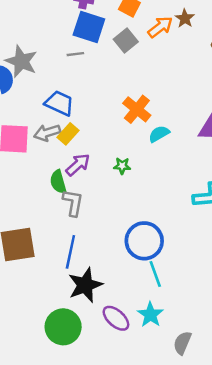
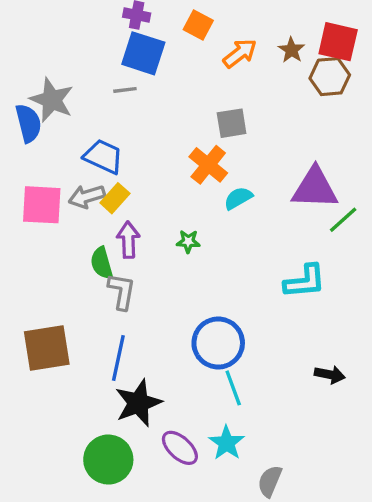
brown star: (185, 18) -> (291, 50), moved
gray square: (126, 41) -> (232, 123), moved, turned 30
purple arrow: (78, 165) -> (128, 240), turned -50

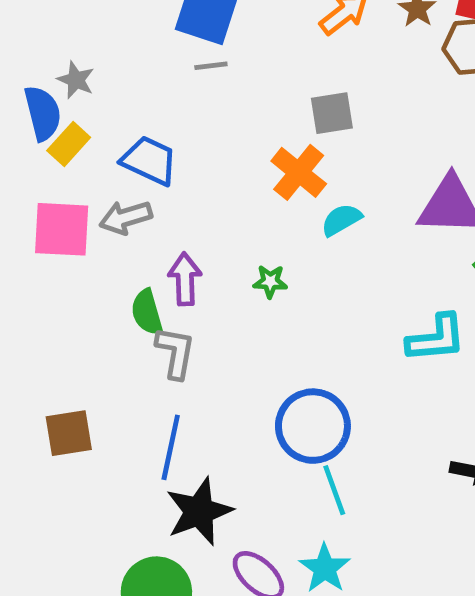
gray line: (125, 90) -> (211, 66), moved
gray star: (52, 100) -> (76, 80), size x0.6
yellow rectangle: (115, 198) -> (69, 144), moved
brown square: (47, 348) -> (69, 433), size x0.7

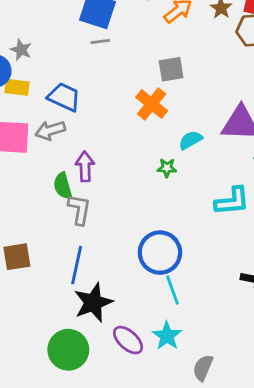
yellow rectangle: (69, 144) -> (17, 87), turned 55
cyan semicircle: (341, 220) -> (191, 140), moved
green star: (270, 281) -> (167, 168), moved

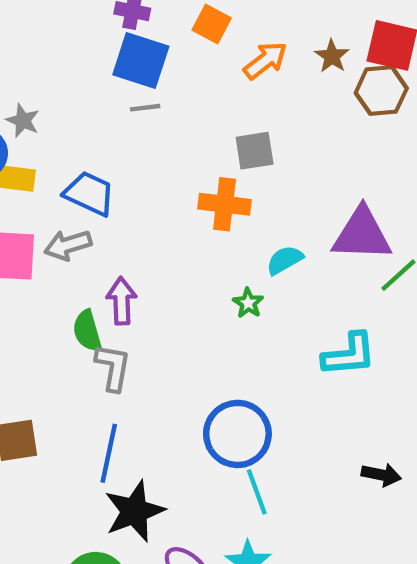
orange cross: (152, 104) -> (225, 204), turned -32
green star: (167, 168) -> (248, 303), turned 30

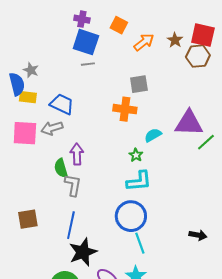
cyan L-shape: (349, 355) -> (139, 181), moved

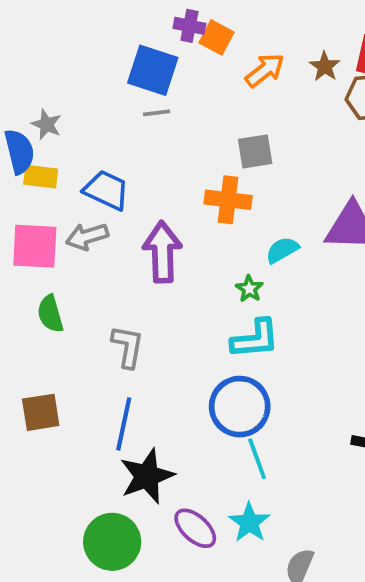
purple cross: (82, 19) -> (189, 26), moved
purple arrow: (77, 154) -> (162, 252), moved, size x1.4
green semicircle: (61, 168) -> (50, 314), moved

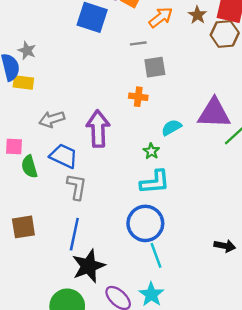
gray line: (157, 113) -> (138, 43), moved
blue trapezoid: (106, 190) -> (64, 156), moved
orange cross: (228, 200) -> (138, 97), size x0.7
pink square: (35, 246) -> (14, 146), moved, size x0.6

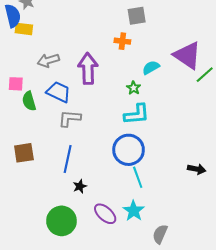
purple triangle: (214, 113) -> (187, 55), turned 32
gray L-shape: (77, 187) -> (70, 118), turned -95
black star: (89, 266) -> (80, 186), size x0.5

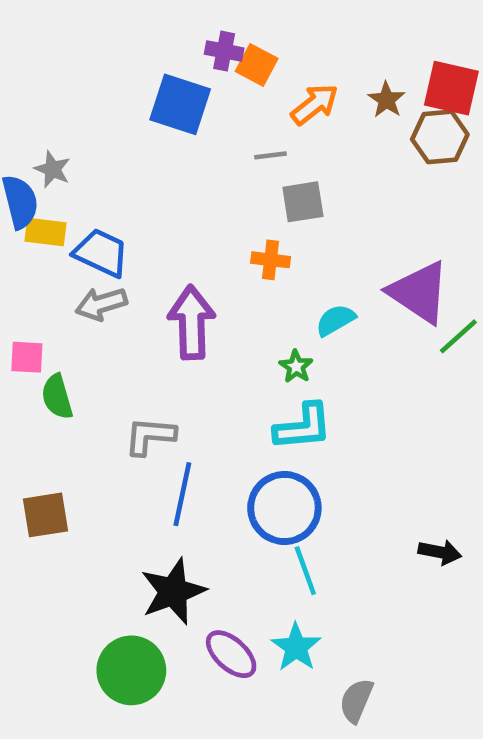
blue trapezoid: (58, 92) -> (101, 253), moved
blue line: (68, 159) -> (182, 494), moved
black star: (80, 186) -> (173, 592), size x2.0

